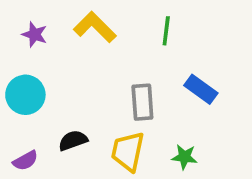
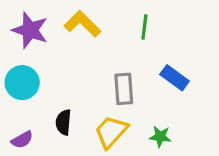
purple star: (35, 34) -> (30, 30), size x1.6
black semicircle: (73, 140) -> (63, 122), turned -65
yellow trapezoid: (128, 151) -> (111, 132), turned 30

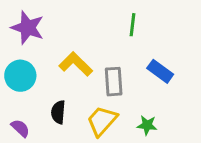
yellow L-shape: (82, 24) -> (76, 64), moved
purple semicircle: (22, 140) -> (20, 128), turned -108

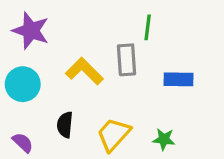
blue rectangle: (160, 71) -> (178, 79), turned -35
gray rectangle: (114, 82) -> (127, 60), moved

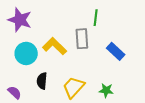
blue rectangle: (178, 79) -> (116, 51), turned 42
cyan circle: (23, 84) -> (26, 53), moved

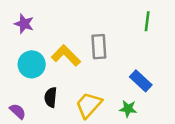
green line: (96, 18) -> (147, 21), moved
purple star: (20, 20) -> (24, 24), size x0.7
blue rectangle: (116, 51) -> (141, 81), moved

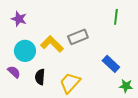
gray rectangle: (99, 47) -> (78, 37), turned 72
green star: (128, 109) -> (126, 86), moved
purple semicircle: (18, 111) -> (14, 72), moved

